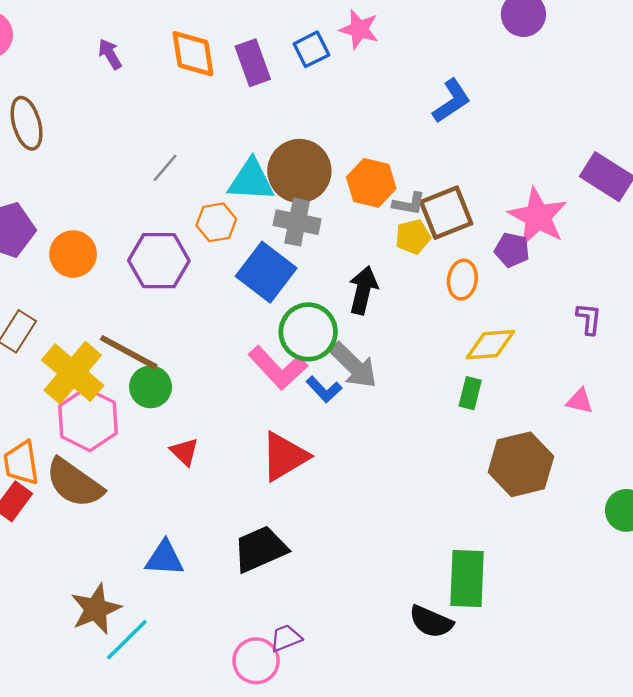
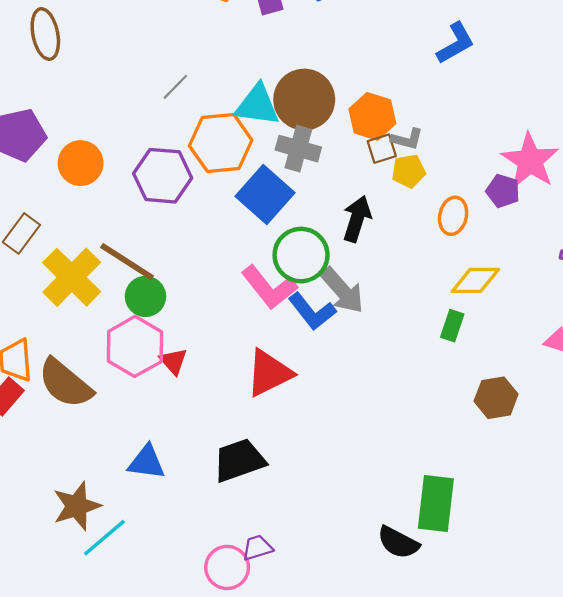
brown square: (446, 213) -> (382, 149), moved, size x0.6
orange hexagon: (216, 222) -> (221, 143), size x1.6
blue L-shape: (324, 389) -> (312, 311), size x1.4
pink hexagon: (88, 419) -> (135, 346), moved
brown hexagon: (521, 464) -> (496, 398), size x0.7

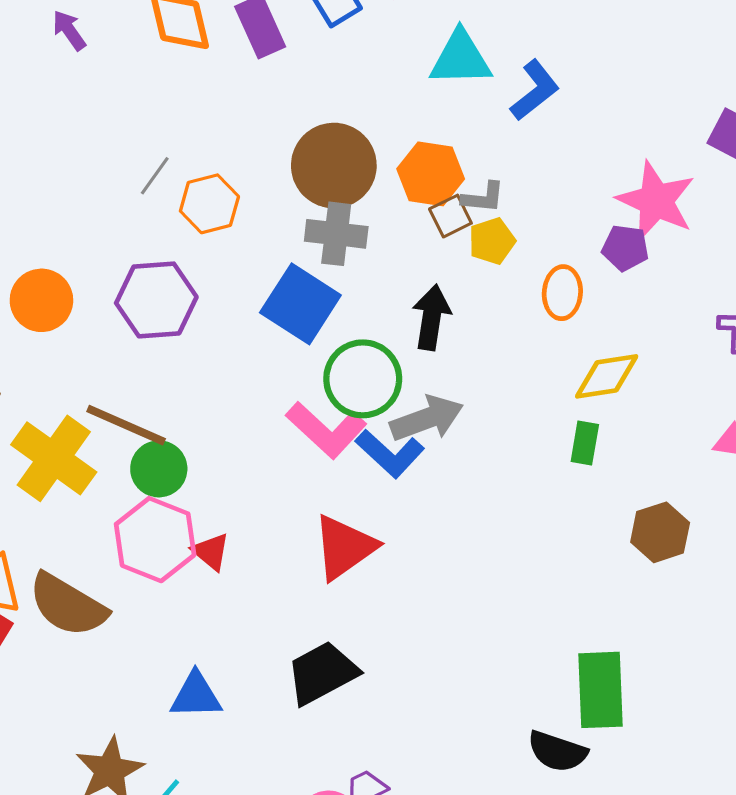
blue L-shape: (456, 43) -> (535, 90), moved
cyan triangle: (257, 105) -> (461, 58), moved
orange hexagon: (221, 143) -> (209, 204), moved, size x0.7
gray arrow: (342, 290) -> (427, 419), turned -60

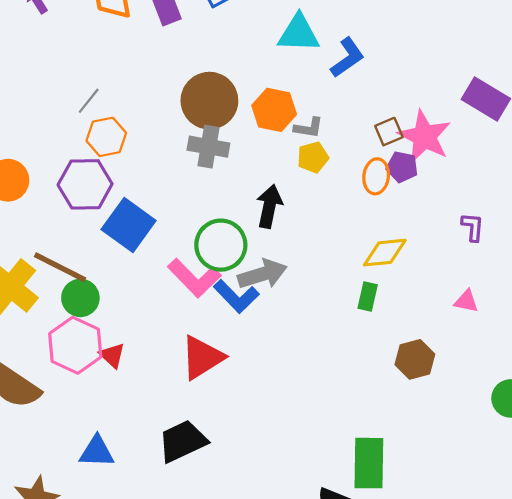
orange hexagon: (209, 204) -> (106, 137), moved
brown square: (450, 216) -> (389, 132), moved
orange ellipse: (562, 293) -> (376, 176), moved
blue square: (300, 304) -> (129, 225), moved

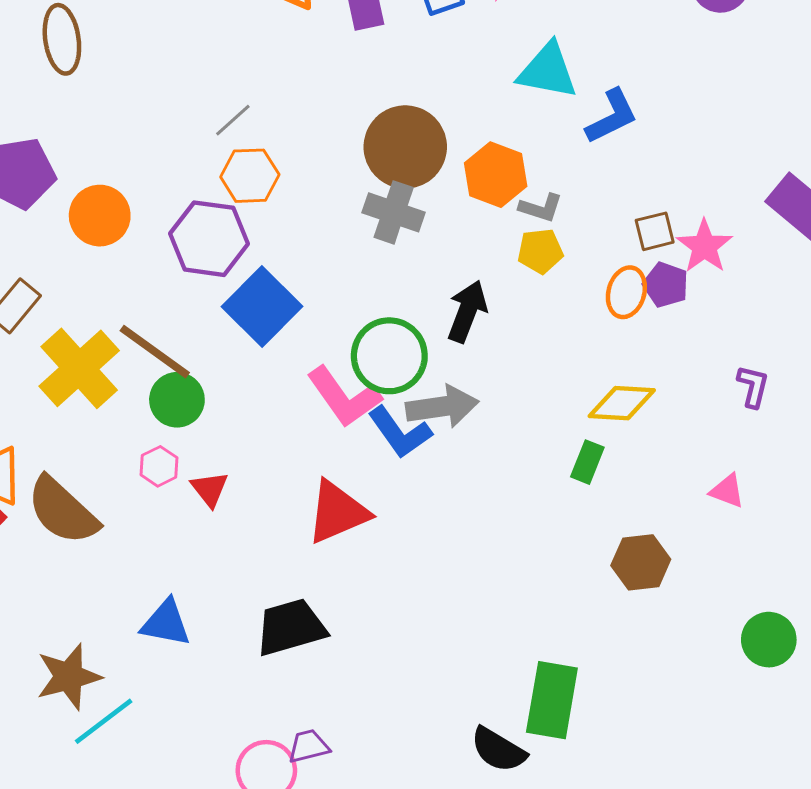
pink star: (425, 136) -> (704, 246), size x0.7
pink hexagon: (75, 345) -> (159, 466), size x0.5

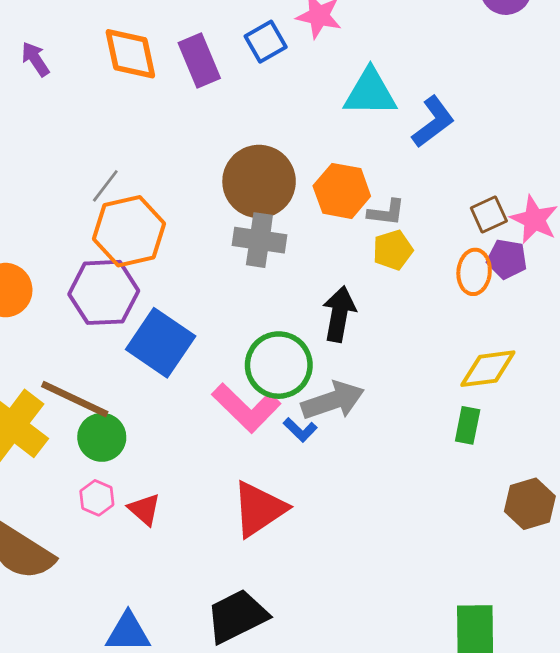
orange hexagon: (250, 176) -> (129, 231), size x1.4
blue L-shape: (400, 432) -> (300, 430), size x0.6

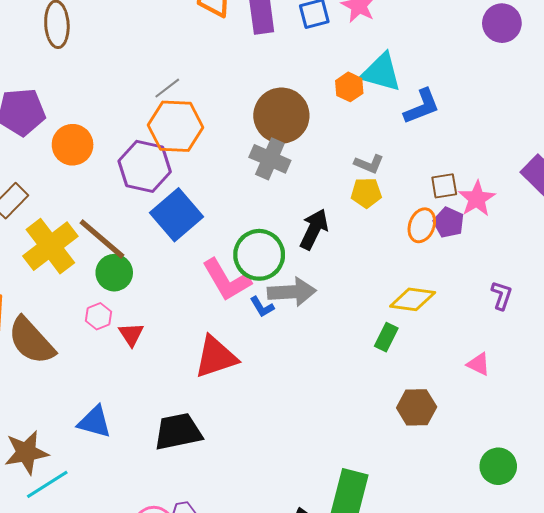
orange hexagon: (342, 191) -> (349, 87), moved, size x0.7

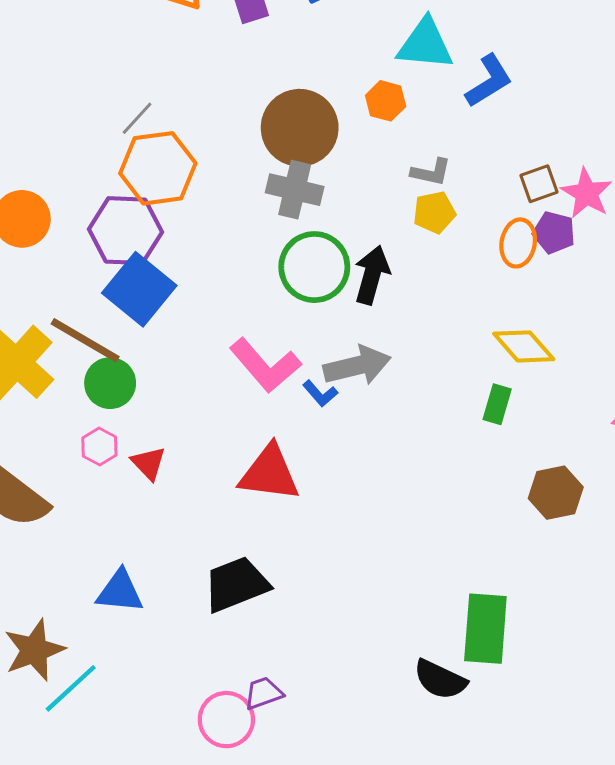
orange hexagon: (349, 87) -> (386, 101), moved
blue square: (176, 215) -> (139, 289), moved
green circle: (259, 255) -> (314, 267), moved
yellow diamond: (413, 299) -> (524, 346), turned 51
red triangle: (216, 357) -> (269, 473), turned 36

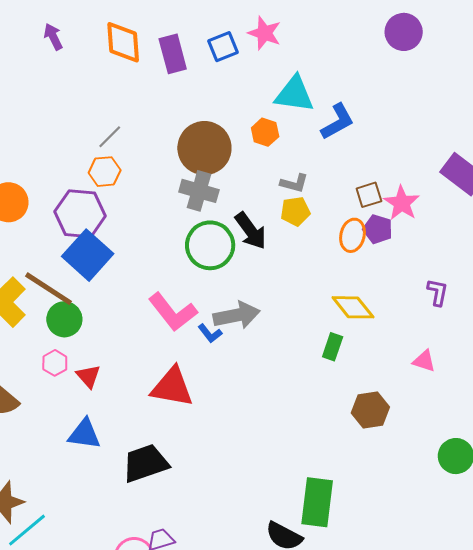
gray line: (137, 118) -> (110, 137), moved
orange hexagon: (158, 168) -> (105, 172), size x0.6
black arrow: (372, 275) -> (251, 231), moved, turned 126
blue triangle: (120, 591) -> (84, 434), moved

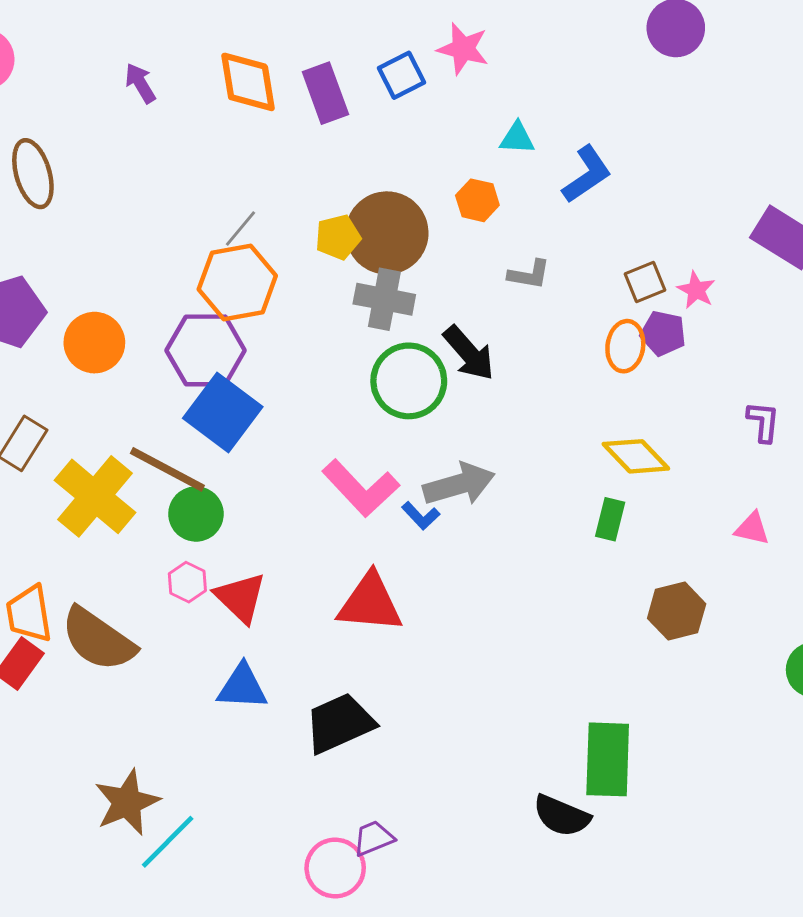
cyan triangle: (294, 94) -> (517, 138), size x0.6
orange hexagon: (105, 172) -> (237, 283), size x1.6
pink star: (402, 203) -> (696, 290), size x0.7
yellow pentagon: (295, 211) -> (338, 237), moved
red triangle: (88, 376) -> (241, 598), size x1.4

